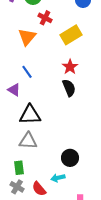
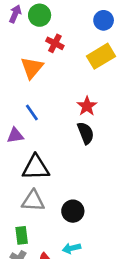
yellow rectangle: (71, 35) -> (101, 56), moved
purple triangle: (14, 90) -> (15, 136), turned -40
black circle: (70, 158) -> (73, 211), moved

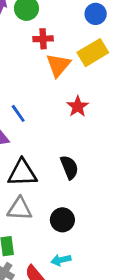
red cross: (55, 43) -> (43, 39), turned -30
orange triangle: (32, 68) -> (58, 65), moved
black semicircle: (86, 133) -> (69, 167), moved

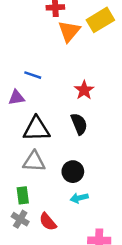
red star: (78, 107) -> (84, 90), moved
blue line: (18, 113) -> (33, 75), turned -36
cyan arrow: (61, 260) -> (79, 198), moved

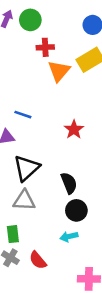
black semicircle: (79, 124) -> (69, 183), moved
black triangle: (36, 129) -> (27, 168), turned -40
black circle: (73, 172) -> (76, 210), moved

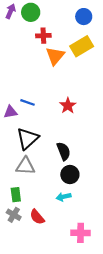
blue line: (23, 115) -> (28, 102), moved

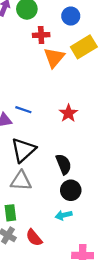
blue circle: (84, 17) -> (71, 16), moved

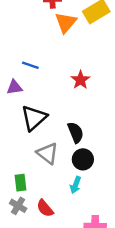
blue line: (23, 110) -> (30, 65), moved
gray triangle: (21, 181) -> (47, 153), moved, turned 35
cyan arrow: (64, 215) -> (76, 185), turned -56

